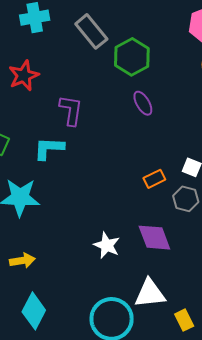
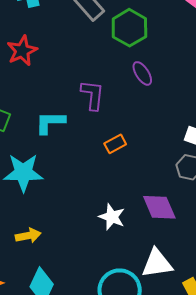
purple L-shape: (71, 110) -> (93, 95), moved
orange rectangle: (154, 179) -> (115, 144), moved

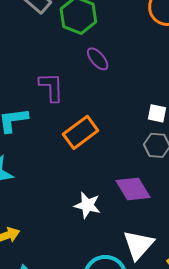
orange rectangle: (115, 144) -> (81, 132), size x1.6
white triangle: (157, 263) -> (138, 245), turned -32

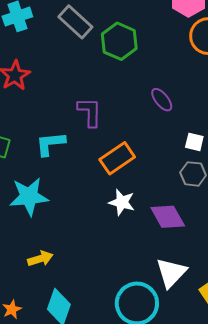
purple ellipse: (98, 59) -> (162, 100), moved
white star: (87, 205) -> (122, 202), moved

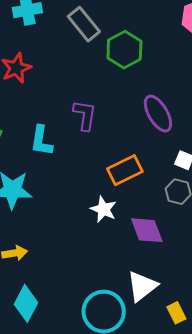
purple ellipse: (162, 100) -> (158, 114), size x1.5
cyan L-shape: (50, 144) -> (41, 141), turned -84
orange rectangle: (117, 158) -> (125, 170), moved

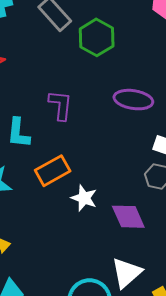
purple ellipse: (158, 114) -> (133, 100), turned -48
orange rectangle: (125, 170) -> (53, 171), moved

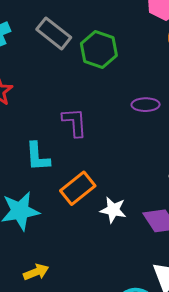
purple ellipse: (133, 100) -> (146, 105), size x0.7

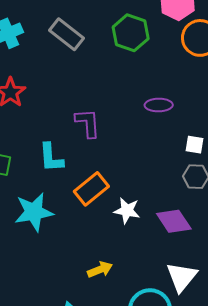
green hexagon: (99, 50) -> (131, 33), moved
yellow arrow: (36, 272) -> (100, 270), moved

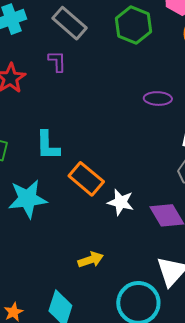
purple L-shape: (88, 123) -> (57, 61), moved, size x0.7
orange rectangle: (91, 189) -> (86, 179), turned 76

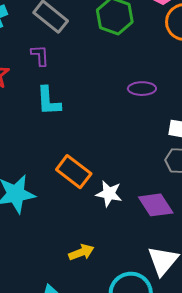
cyan L-shape: (48, 145) -> (49, 101), moved

